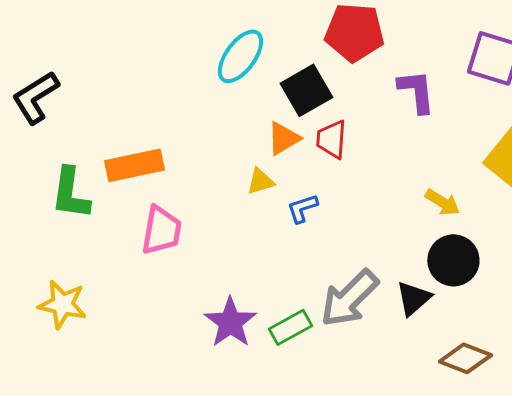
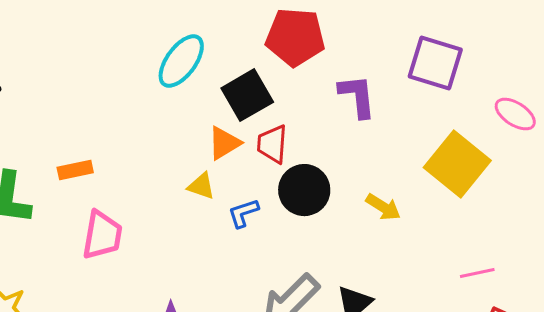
orange rectangle: (134, 165) -> (75, 170), size x0.6
yellow triangle: (260, 181) -> (201, 186), turned 36
black circle: (453, 260) -> (304, 190), moved

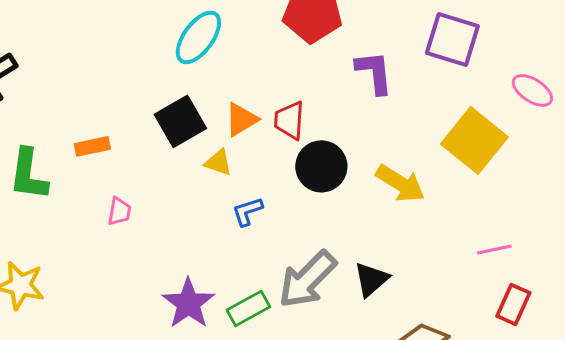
black square: (247, 95) -> (180, 121), moved
yellow arrow: (383, 207) -> (400, 183), size x1.4
blue L-shape: (243, 213) -> (247, 211), moved
pink trapezoid: (102, 235) -> (119, 211), size x0.6

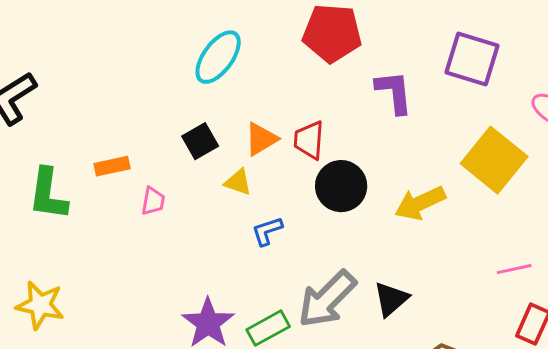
black square: (180, 121) -> (200, 141), size x0.7
yellow arrow: (400, 183) -> (420, 203), turned 123
pink trapezoid: (119, 211) -> (153, 201), moved

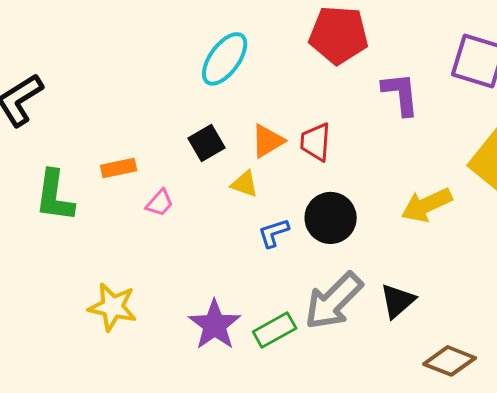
black circle: (341, 186) -> (331, 218), moved
pink trapezoid: (153, 201) -> (160, 203), turned 32
yellow star: (40, 305) -> (113, 307), moved

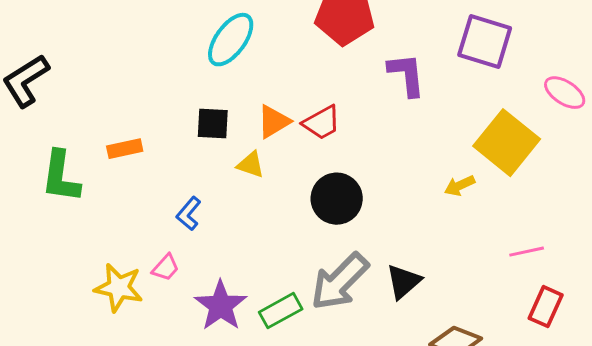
red trapezoid: (316, 142) -> (322, 123), turned -123
black square: (207, 143) -> (213, 124), turned 33
pink trapezoid: (160, 203) -> (166, 268), moved
yellow arrow: (427, 205) -> (460, 186), moved, size x0.6
blue L-shape: (274, 233) -> (189, 214), moved, turned -32

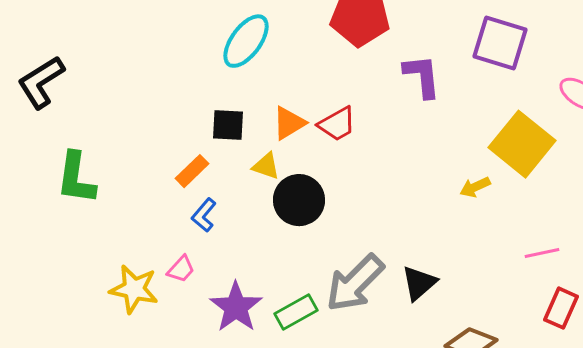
orange rectangle: (125, 149) -> (192, 171), moved, turned -32
black circle: (337, 199) -> (299, 200), moved

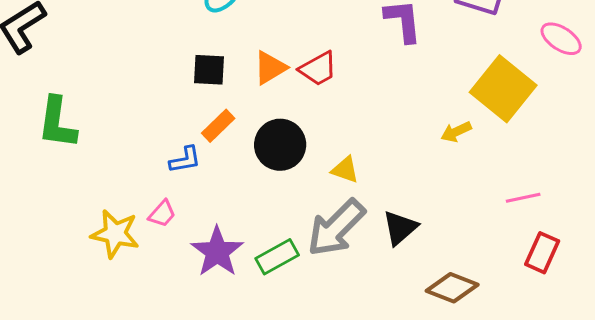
yellow triangle: (266, 166) -> (345, 170), moved
orange rectangle: (192, 171) -> (218, 126), moved
blue L-shape: (204, 215) -> (185, 160), turned -140

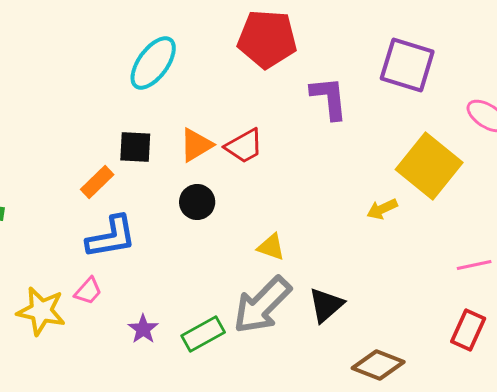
orange rectangle: (218, 126) -> (97, 182), moved
black circle: (280, 145) -> (197, 202), moved, size x0.7
blue L-shape: (185, 160) -> (111, 237), size x1.6
pink line: (523, 198) -> (474, 265), moved
purple star: (217, 252) -> (143, 329), size x0.6

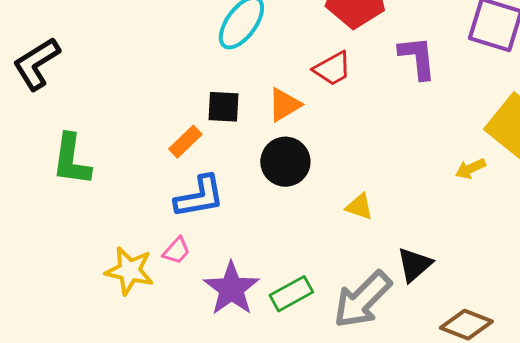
red trapezoid: (244, 146) -> (332, 69), moved
black circle: (197, 202) -> (285, 162), size x1.4
gray arrow: (262, 305) -> (362, 300), moved
purple star: (143, 329) -> (231, 289), size x1.8

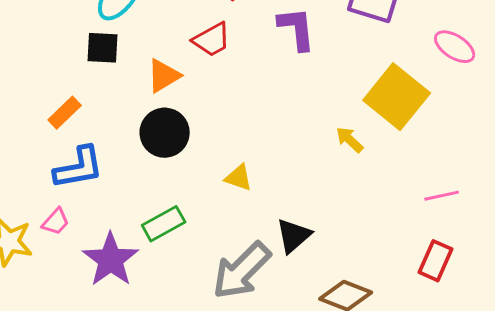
black square: (223, 107) -> (103, 48), moved
yellow arrow: (470, 169) -> (350, 140), turned 68
green rectangle: (291, 294) -> (164, 224), moved

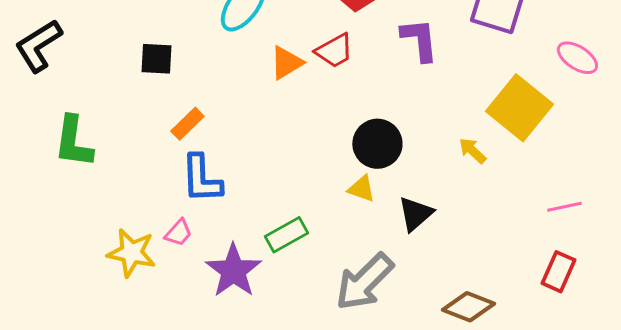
black square: (103, 48) -> (156, 59), moved
orange triangle: (164, 76) -> (286, 63), moved
black circle: (165, 133) -> (377, 144), moved
blue L-shape: (79, 168) -> (201, 179), turned 98
black triangle: (294, 236) -> (415, 214), moved

